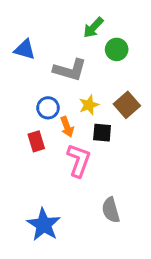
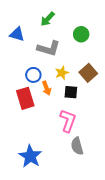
green arrow: (93, 28) -> (48, 19), moved
red rectangle: (36, 141) -> (25, 98), size x1.5
pink L-shape: (79, 160) -> (68, 121), moved

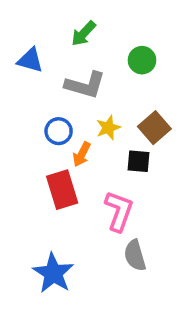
orange arrow: (47, 88) -> (82, 154), turned 48
black square: (71, 92) -> (138, 161), moved
red rectangle: (25, 98) -> (62, 190), moved

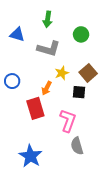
green arrow: (83, 34) -> (48, 19), turned -35
blue circle: (59, 131) -> (12, 81), moved

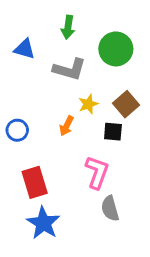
green circle: (81, 34) -> (116, 49), size x1.5
blue circle: (12, 81) -> (17, 130), moved
red rectangle: (35, 108) -> (35, 182), moved

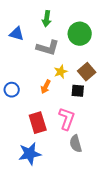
red rectangle: (35, 182) -> (38, 123), moved
blue star: (43, 223) -> (30, 154), turned 30

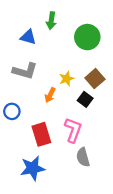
blue triangle: (17, 34) -> (28, 37), moved
gray L-shape: (48, 48) -> (25, 71), moved
blue circle: (12, 90) -> (12, 111), moved
black square: (78, 91) -> (85, 99), turned 32

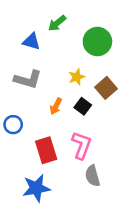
green arrow: (51, 21) -> (57, 23), turned 42
yellow star: (67, 79) -> (77, 77), moved
black square: (85, 99) -> (83, 106), moved

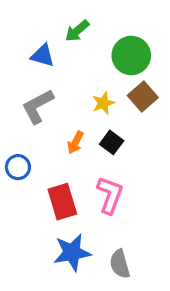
gray L-shape: (28, 79) -> (38, 106), turned 136
brown square: (106, 88) -> (143, 97), moved
gray semicircle: (93, 176) -> (120, 264), moved
blue star: (36, 188) -> (72, 252), moved

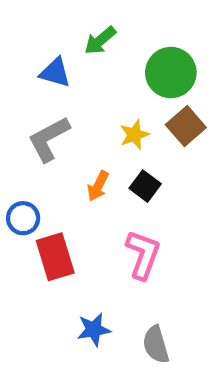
red rectangle: (62, 202) -> (55, 257), moved
blue star: (72, 252) -> (94, 330), size x0.7

